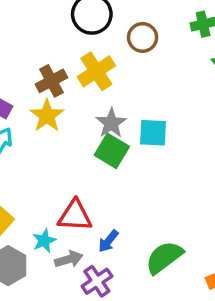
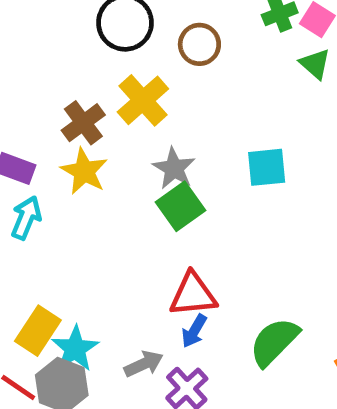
cyan square: (153, 133) -> (267, 167), moved
green square: (112, 151) -> (180, 206), turned 32
red triangle: (75, 216) -> (193, 295), moved
cyan star: (44, 241) -> (75, 349), moved, size x1.4

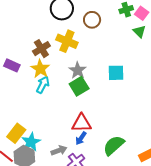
yellow cross: (143, 100) -> (67, 41), turned -30
cyan arrow: (26, 218) -> (43, 85), moved

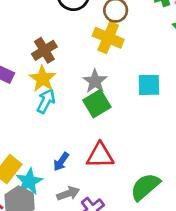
yellow cross: (67, 41) -> (108, 38), moved
blue arrow: (81, 138) -> (61, 162), moved

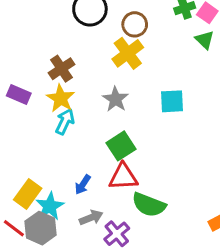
yellow cross: (108, 38) -> (128, 53), turned 32
green square: (97, 104) -> (121, 146), moved
green semicircle: (145, 187) -> (149, 205), moved, turned -116

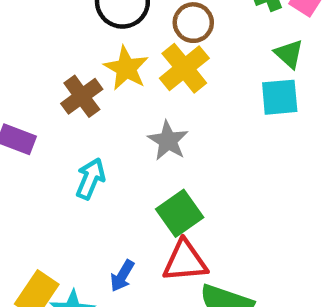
green triangle: (205, 40) -> (289, 54), moved
yellow star: (61, 98) -> (126, 68), moved
cyan square: (172, 101) -> (280, 97), moved

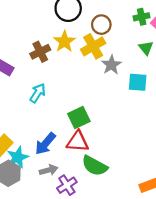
cyan square: (280, 97) -> (138, 82), moved
gray star: (168, 141) -> (111, 65), moved
blue arrow: (122, 276) -> (45, 144), size x1.5

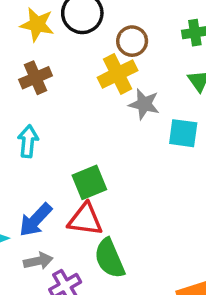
yellow star: (64, 42) -> (37, 24), moved, turned -30
gray star: (111, 65) -> (144, 104), turned -30
cyan arrow: (38, 93) -> (28, 141), turned -30
green semicircle: (95, 166) -> (110, 258), turned 35

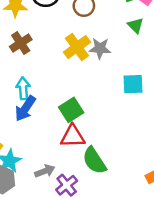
yellow cross: (118, 74) -> (77, 47), moved
cyan square: (183, 133) -> (133, 84), moved
blue arrow: (35, 220) -> (25, 108), moved

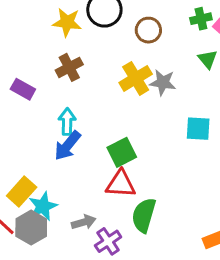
green semicircle: (94, 161) -> (144, 215), turned 44

